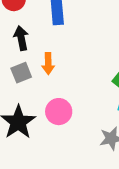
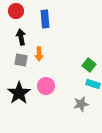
gray square: (21, 73) -> (21, 60), turned 32

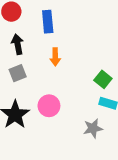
orange arrow: (39, 54) -> (55, 57), moved
gray square: (21, 60) -> (18, 73), turned -32

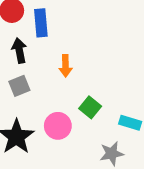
blue rectangle: (48, 22) -> (41, 23), moved
green square: (103, 79) -> (90, 107), moved

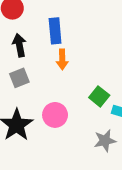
blue rectangle: (41, 23) -> (55, 31), moved
green square: (90, 107) -> (99, 96), moved

